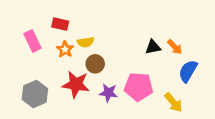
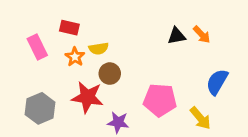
black triangle: (153, 47) -> (177, 36), moved
orange arrow: (175, 47) -> (202, 35), moved
purple star: (108, 93) -> (118, 122), moved

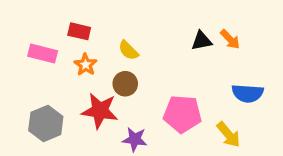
pink rectangle: (37, 47) -> (43, 54), turned -50
yellow semicircle: (99, 48) -> (128, 50), moved, turned 54
blue semicircle: (217, 82) -> (248, 93), turned -116

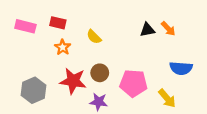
pink rectangle: (43, 54) -> (25, 26), moved
brown circle: (125, 84) -> (100, 73), moved

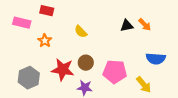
red rectangle: (58, 23) -> (47, 11), moved
orange star: (63, 47) -> (45, 41), moved

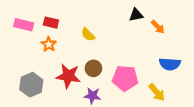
red rectangle: (47, 11) -> (51, 23), moved
black triangle: (127, 26) -> (136, 15), moved

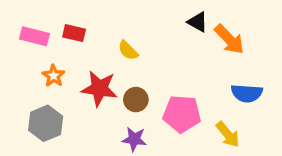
black triangle: (136, 15) -> (198, 22), turned 40
orange arrow: (158, 27) -> (229, 39), size x1.5
orange star: (49, 44) -> (54, 76), moved
red star: (68, 76) -> (99, 88), moved

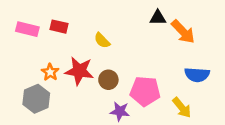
black triangle: (198, 22) -> (158, 18), turned -30
orange star: (54, 76) -> (50, 72), moved
purple star: (134, 139) -> (120, 111), moved

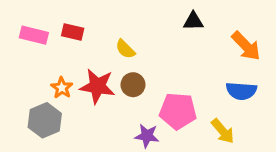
orange arrow: (183, 32) -> (246, 46), moved
brown circle: (108, 80) -> (133, 85), moved

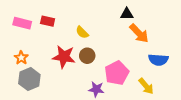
orange arrow: (246, 46) -> (139, 33), moved
orange star: (62, 88) -> (21, 58), moved
pink pentagon: (178, 111) -> (117, 73), turned -30

